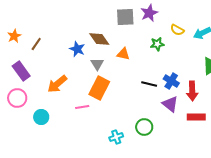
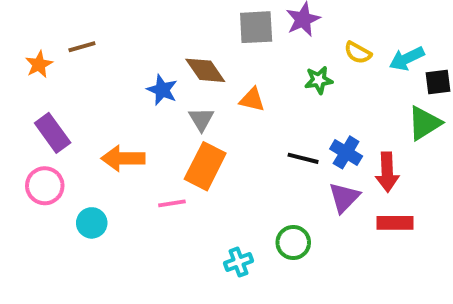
brown line: (36, 44) -> (82, 47), moved, turned 40
orange arrow: (57, 84) -> (123, 158), turned 40
purple triangle: (170, 104) -> (344, 197), turned 36

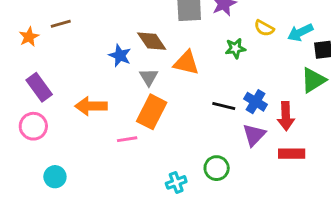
orange triangle: (252, 100) -> (186, 63), size x1.4
cyan circle: (92, 223) -> (55, 177), moved

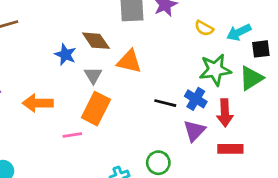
green star: (235, 48) -> (215, 70), moved, size x1.6

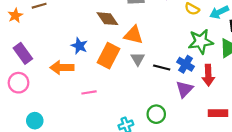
blue star: (65, 55) -> (79, 46), moved
gray triangle: (93, 75) -> (138, 59), moved
orange rectangle: (96, 109) -> (109, 56), moved
red rectangle: (230, 149) -> (218, 113), moved

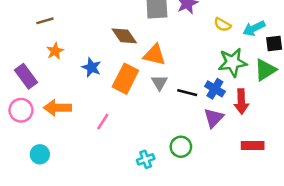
orange star: (15, 15) -> (55, 51), moved
orange arrow: (62, 68) -> (57, 108), moved
pink line: (89, 92) -> (103, 122), turned -48

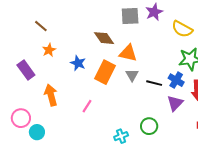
brown line: (45, 21) -> (41, 26), turned 56
yellow semicircle: (222, 25) -> (182, 29), size x1.5
orange arrow: (57, 108) -> (51, 95), turned 75
pink circle: (21, 110) -> (21, 118), moved

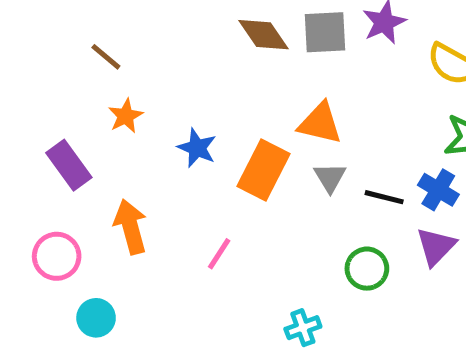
brown diamond: (104, 38) -> (263, 35), moved
pink circle: (21, 118) -> (57, 256), moved
green circle: (149, 126) -> (367, 269), moved

